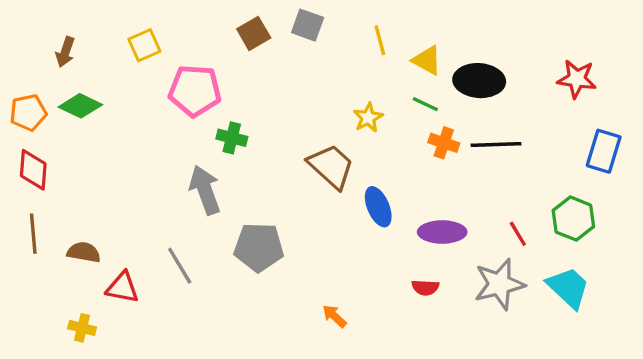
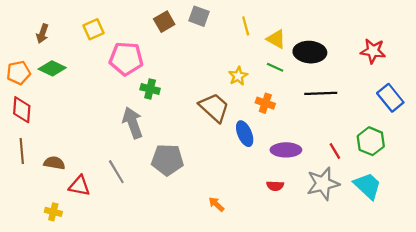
orange cross: (444, 143) -> (265, 103), moved
blue rectangle: (604, 151) -> (390, 98), turned -56

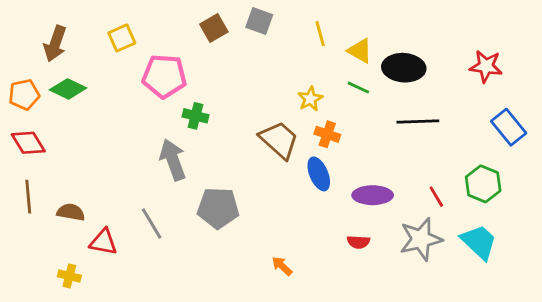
brown arrow: (42, 34) -> (55, 44), size x1.4
orange cross: (265, 103) -> (327, 134), moved
red diamond: (22, 110) -> (28, 143), turned -36

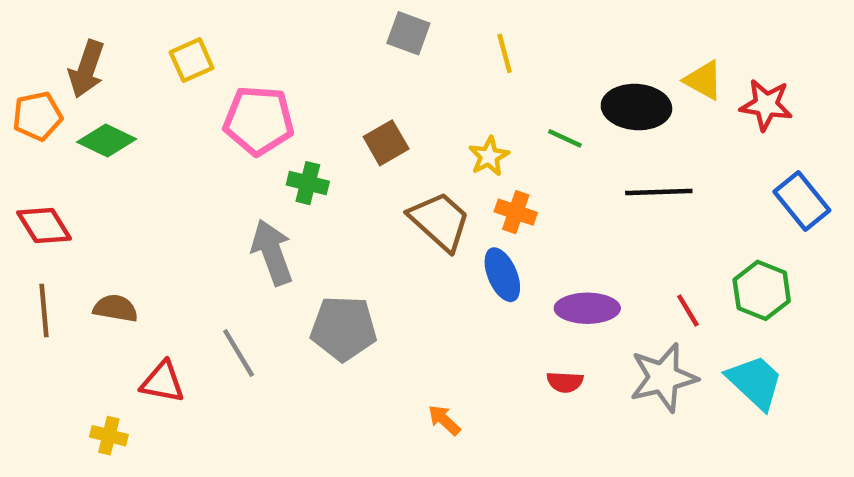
brown square: (214, 28) -> (386, 143), moved
yellow triangle: (360, 51) -> (704, 80), moved
orange pentagon: (24, 95) -> (37, 116), moved
brown semicircle: (71, 212) -> (116, 308), moved

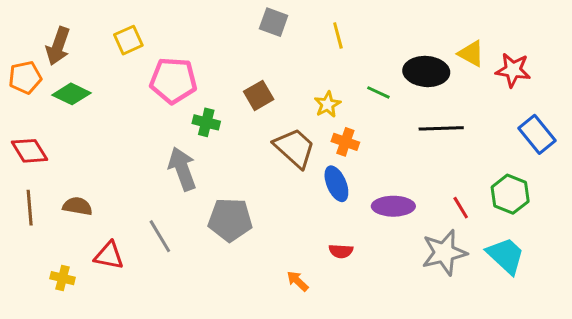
red semicircle: (565, 382) -> (341, 251), moved
yellow cross: (109, 436) -> (63, 278), moved

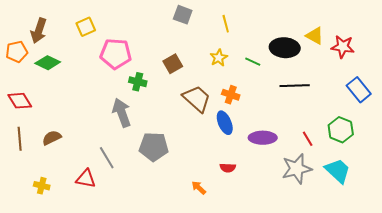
yellow star: (327, 104) -> (219, 58), moved
brown semicircle: (77, 206) -> (52, 138), turned -36
red triangle: (109, 256) -> (86, 179), moved

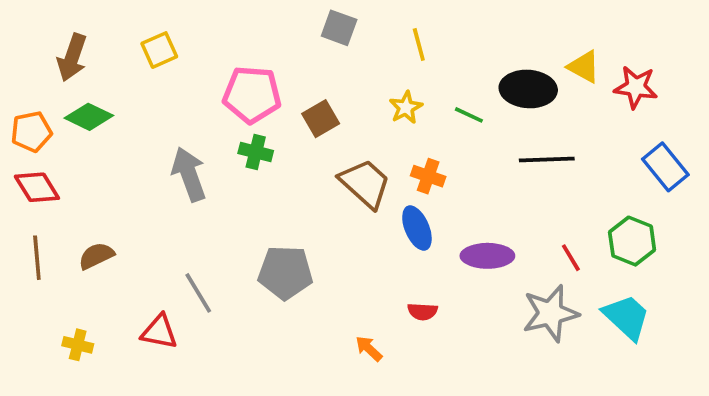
orange pentagon: (17, 52) -> (31, 132), moved
pink pentagon: (116, 54) -> (252, 95), moved
gray arrow: (122, 113) -> (189, 174), moved

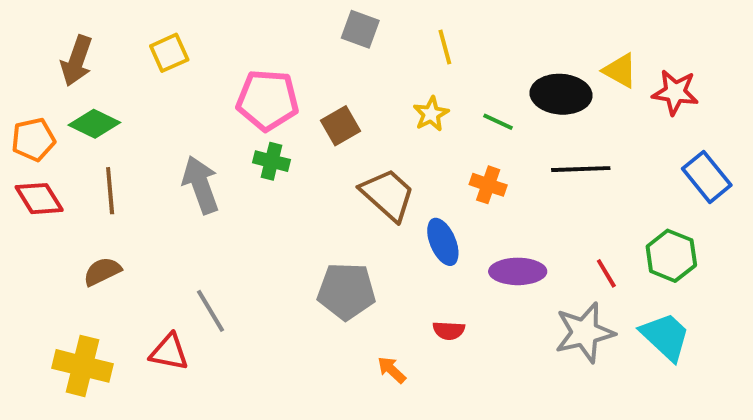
orange cross: (428, 176) -> (488, 185), moved
brown line: (37, 258) -> (110, 191), moved
gray pentagon: (285, 273) -> (346, 291), moved
yellow cross: (78, 345) -> (82, 366), size x1.8

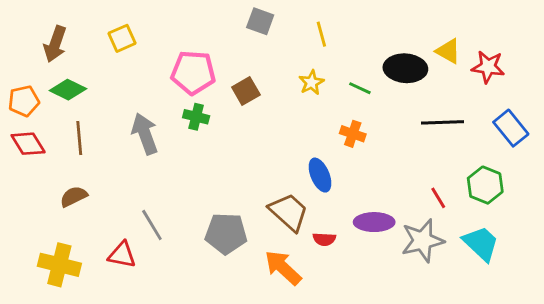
black line: (581, 169) -> (442, 122), moved
brown trapezoid: (388, 195) -> (289, 212), moved
purple ellipse: (518, 271) -> (374, 222), moved
gray pentagon: (346, 291) -> (226, 233), moved
orange arrow: (392, 370) -> (283, 268), size x1.8

